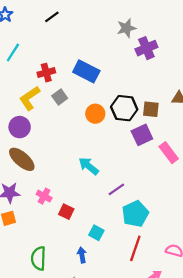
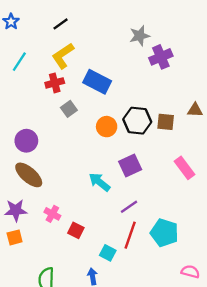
yellow L-shape: (30, 98) -> (63, 56), moved
purple square: (142, 135) -> (130, 165), moved
cyan pentagon: (135, 214) -> (164, 233), moved, turned -30
red line: (135, 248) -> (130, 235), moved

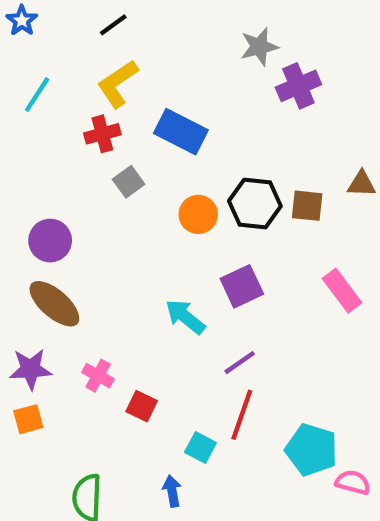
cyan pentagon: (164, 233) -> (312, 450), moved

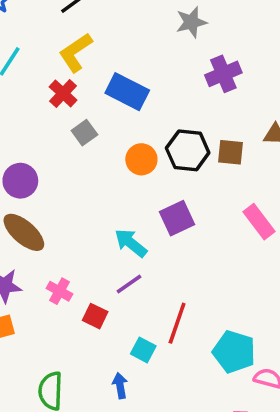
purple cross: (298, 86) -> (223, 74), moved
red cross: (102, 134) -> (63, 93), turned -32
purple line: (240, 363) -> (129, 284), moved

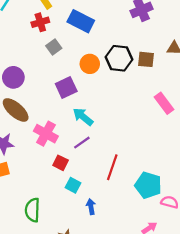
red cross: (63, 93) -> (40, 22), turned 30
purple square: (177, 218) -> (66, 87), moved
pink cross: (59, 291) -> (46, 134), moved, size x1.5
cyan square: (143, 350) -> (73, 185), moved
blue arrow: (120, 386) -> (91, 207), moved

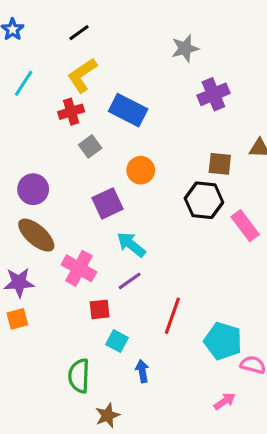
black hexagon: (119, 58) -> (204, 200), moved
red square: (61, 163) -> (100, 309), turned -32
green semicircle: (32, 210) -> (79, 376), moved

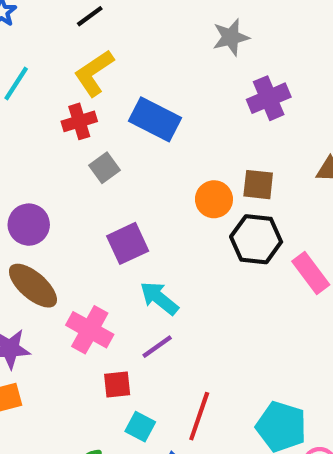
brown square: (220, 164) -> (258, 185), moved
orange circle: (141, 170) -> (214, 199), moved
red line: (172, 316) -> (199, 416), moved

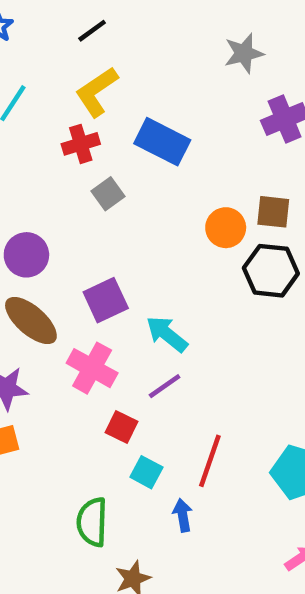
purple square: (128, 243) -> (106, 300), moved
red square: (117, 385) -> (122, 427), turned 32

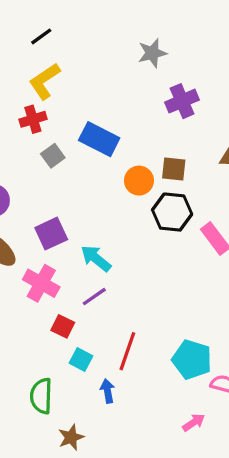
blue rectangle: (162, 142) -> (99, 139), moved

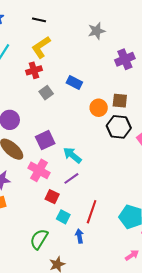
black line: (41, 36) -> (39, 20), turned 48
gray star: (152, 53) -> (97, 31), moved
blue rectangle: (99, 139) -> (74, 82), size x0.7
green semicircle: (41, 396) -> (39, 239), turned 30

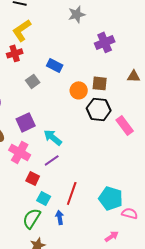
gray square: (46, 93) -> (33, 81), moved
green semicircle: (39, 239) -> (32, 218), moved

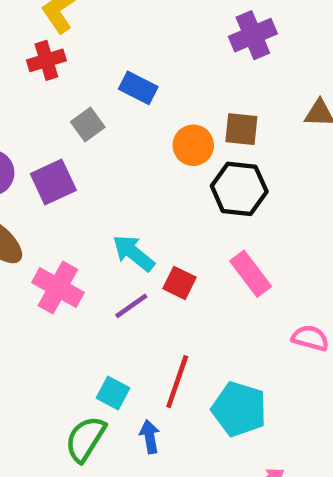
purple square: (26, 122) -> (53, 182), moved
pink rectangle: (125, 125) -> (251, 274), moved
red square: (33, 178) -> (179, 283), moved
cyan pentagon: (111, 198) -> (239, 409), moved
pink semicircle: (130, 213) -> (310, 338), moved

